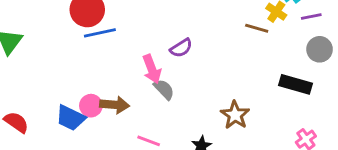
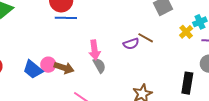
brown line: (257, 28) -> (146, 38), moved
purple semicircle: (181, 48) -> (131, 44), moved
black rectangle: (295, 84) -> (187, 83), turned 70

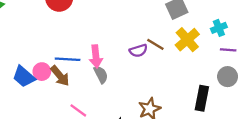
blue line: (66, 18) -> (68, 59), moved
yellow cross: (186, 32) -> (187, 40), moved, size x1.5
brown arrow: (64, 68) -> (60, 76), turned 30

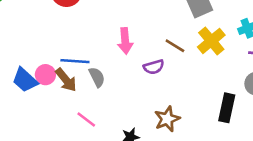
purple semicircle: (138, 51) -> (154, 67), moved
pink arrow: (96, 56) -> (125, 41), moved
gray semicircle: (101, 74) -> (97, 77), moved

